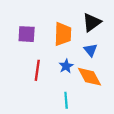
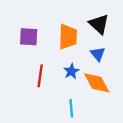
black triangle: (92, 22) -> (99, 24), turned -42

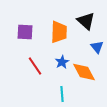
blue triangle: (98, 54) -> (97, 47), moved
red line: (40, 76) -> (35, 66), turned -42

